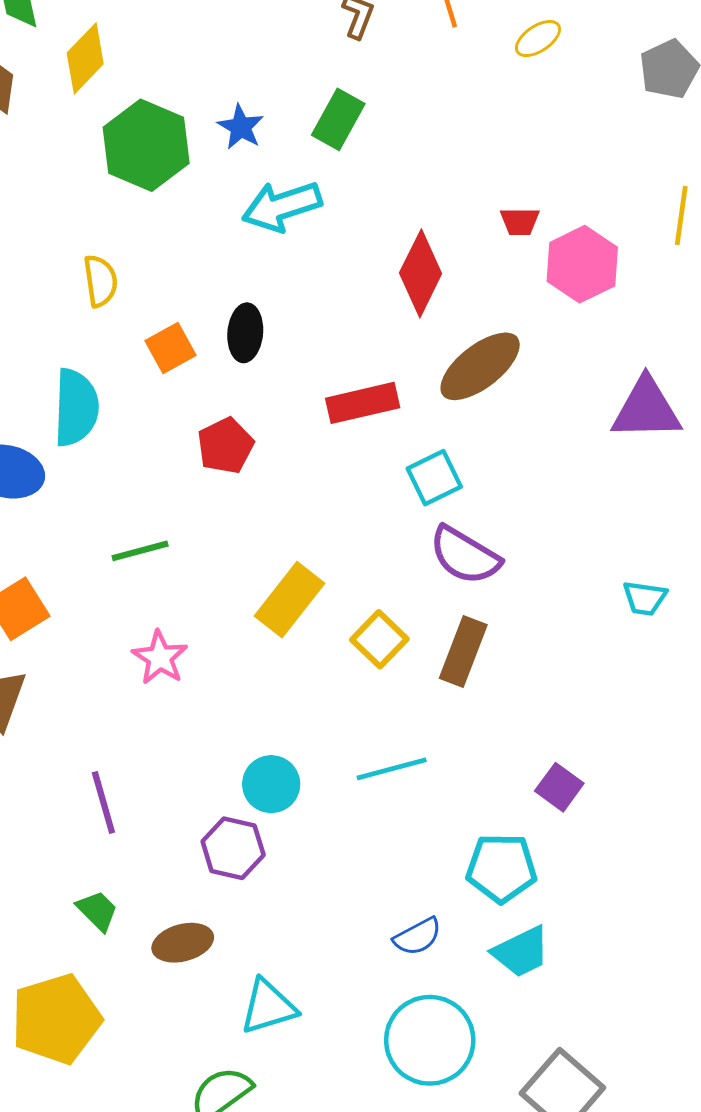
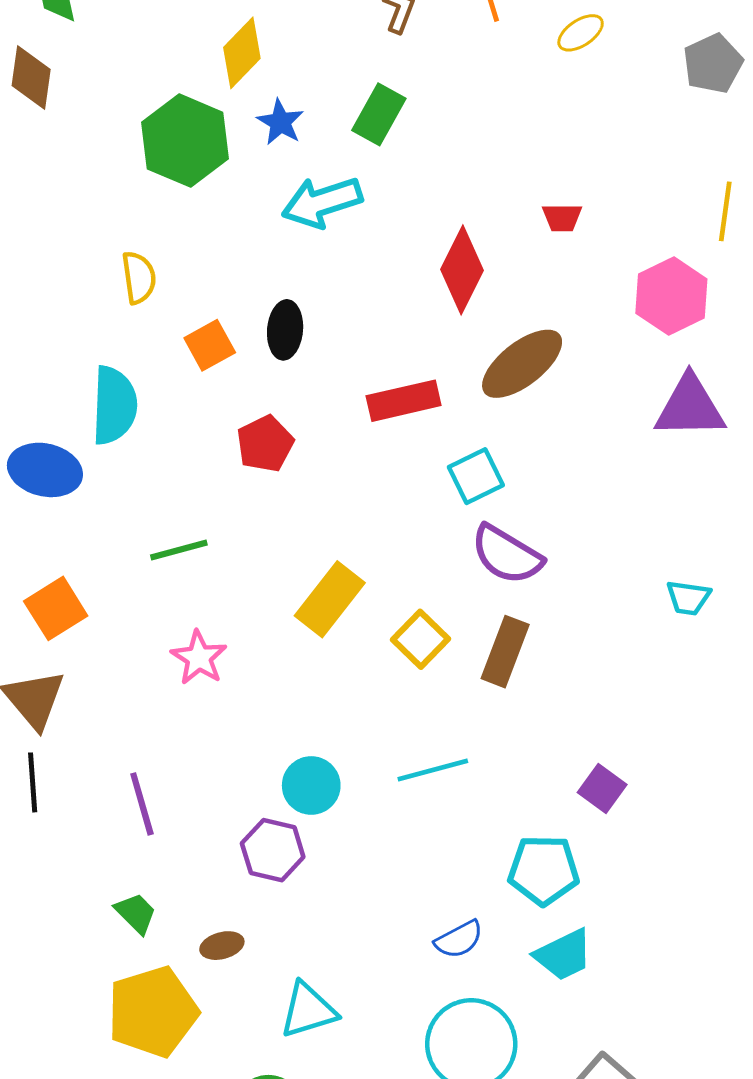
yellow diamond: (85, 58) -> (242, 53), moved
pink hexagon: (582, 264) -> (671, 296), moved
brown ellipse: (183, 943) -> (222, 946), size x0.7
yellow pentagon: (56, 1019) -> (153, 1012), moved

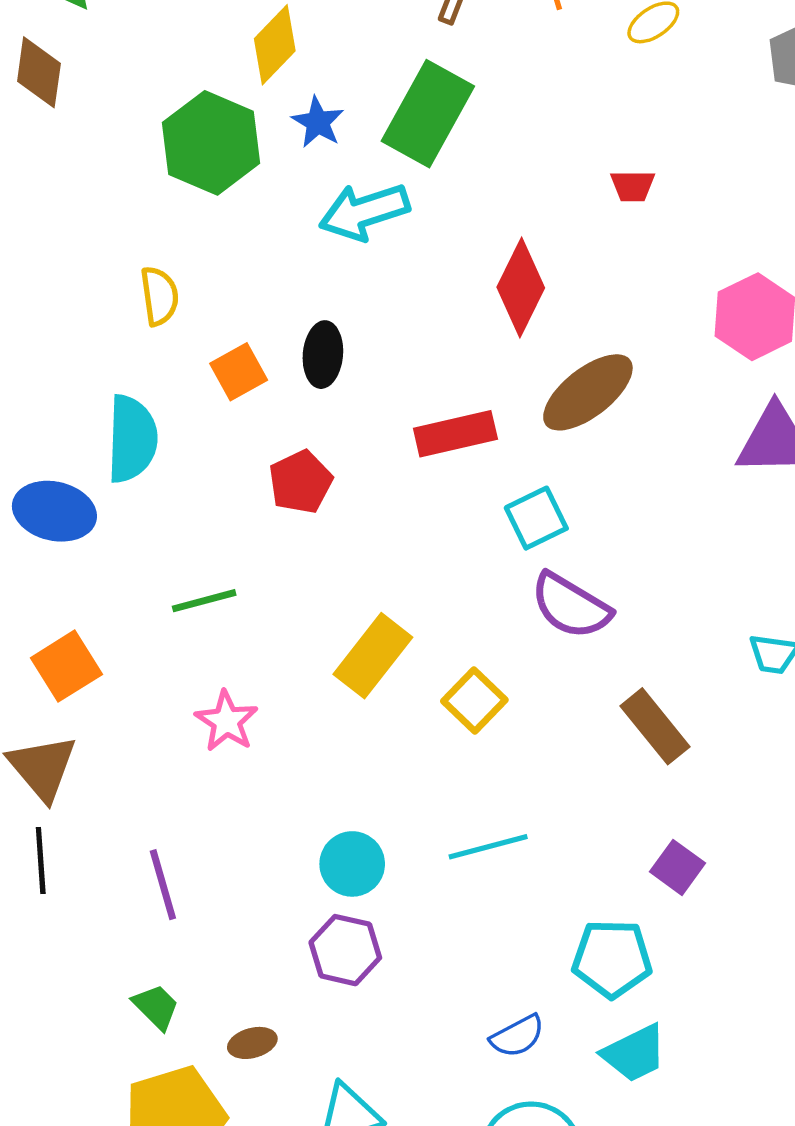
green rectangle: (379, 114) -> (428, 114), size x1.5
red trapezoid: (562, 218) -> (633, 186), moved
brown rectangle: (505, 652) -> (655, 726), moved, turned -60
purple hexagon: (273, 850) -> (345, 950), moved

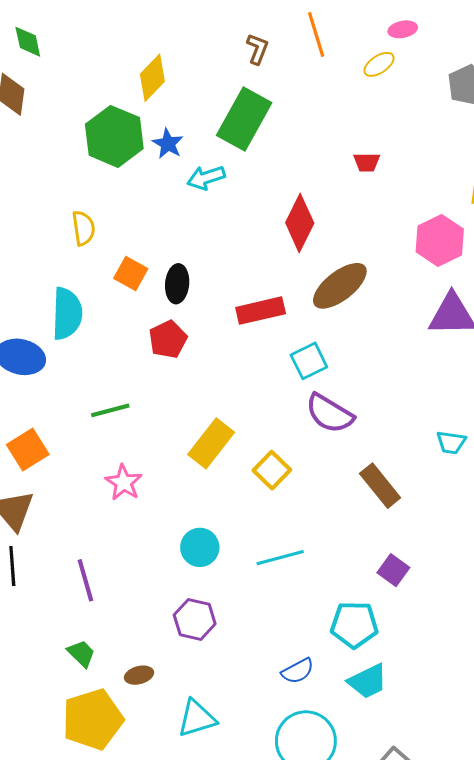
blue star: (318, 122) -> (168, 144), moved
cyan arrow: (364, 212) -> (206, 178), size x0.7
black ellipse: (323, 355) -> (177, 284), moved
orange square: (239, 372) -> (131, 273), turned -32
cyan circle: (352, 864) -> (200, 547), moved

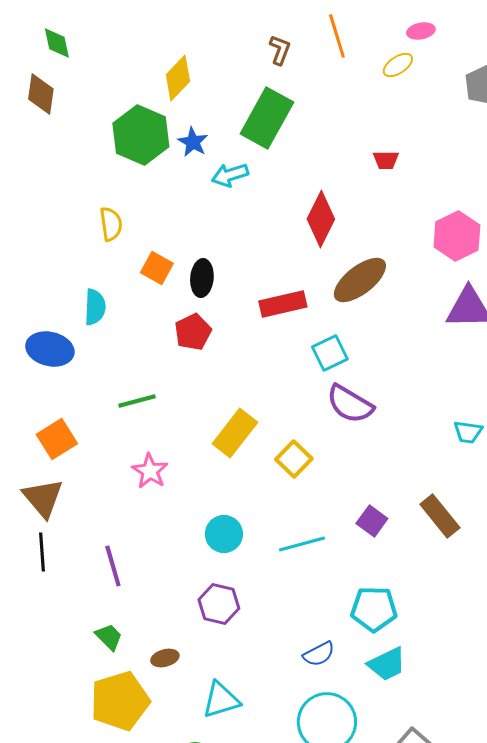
cyan semicircle: (67, 314) -> (95, 307), size x0.7
brown rectangle: (380, 486) -> (440, 516), moved
purple square: (393, 570) -> (372, 521), moved

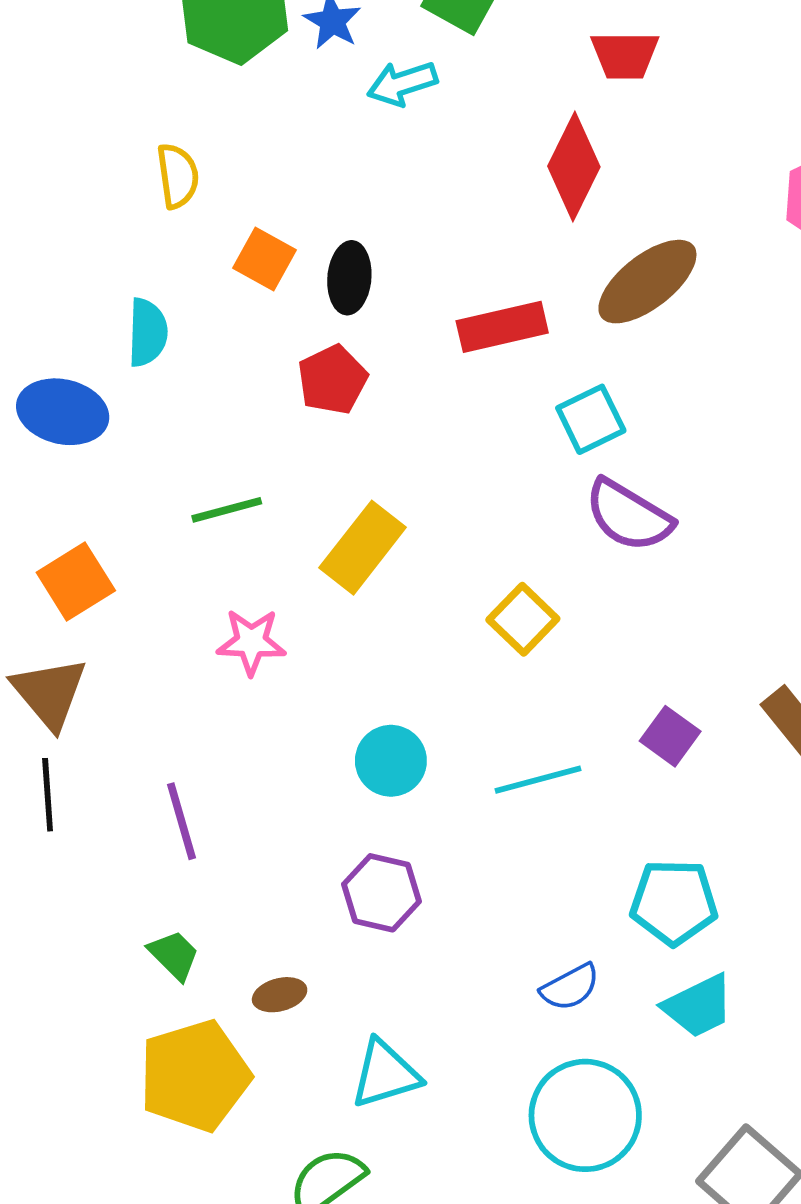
red trapezoid: (386, 160) -> (625, 55), moved, size x1.4
yellow rectangle: (235, 433) -> (363, 548), moved
pink star: (150, 471) -> (251, 642), turned -30

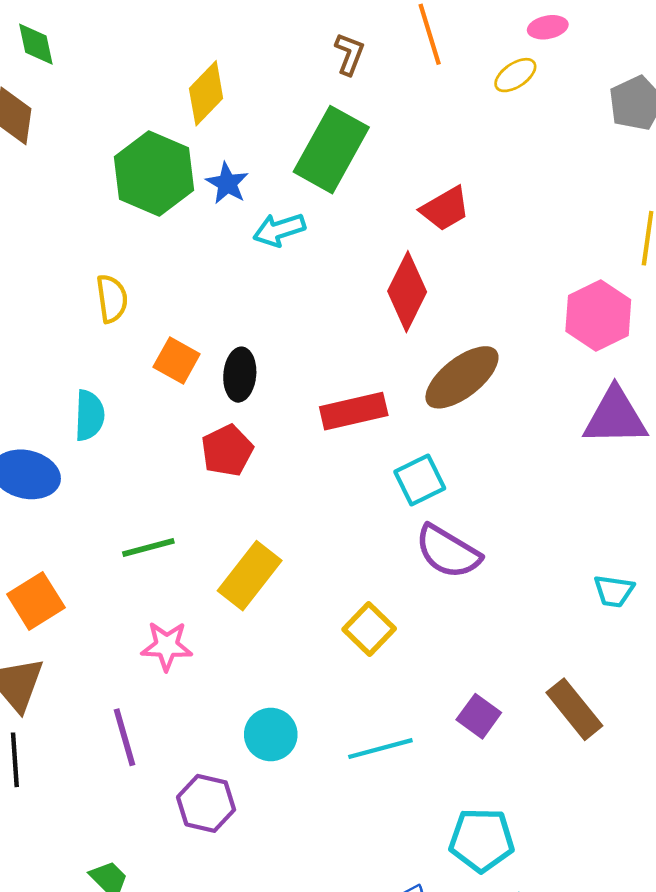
red trapezoid: (625, 55) -> (445, 209), turned -30
purple line: (181, 821) -> (125, 737), moved
purple hexagon: (381, 893) -> (206, 803), moved

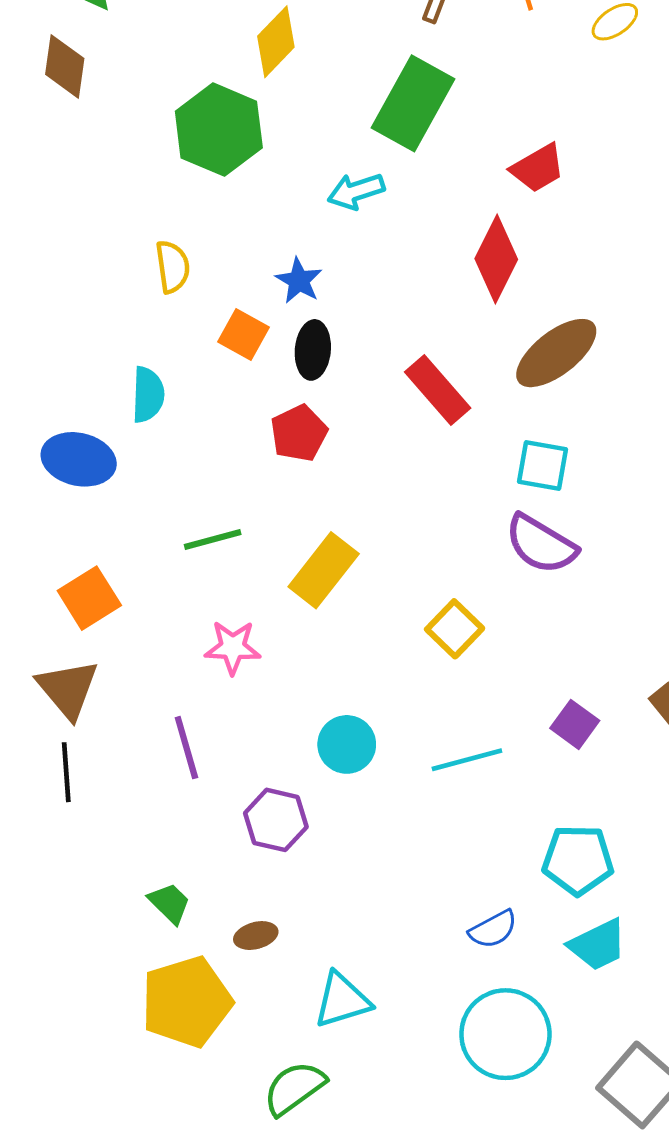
blue star: (227, 183) -> (299, 281), moved
red rectangle: (354, 411) -> (438, 390), turned 62
cyan square: (420, 480) -> (542, 466), moved, turned 36

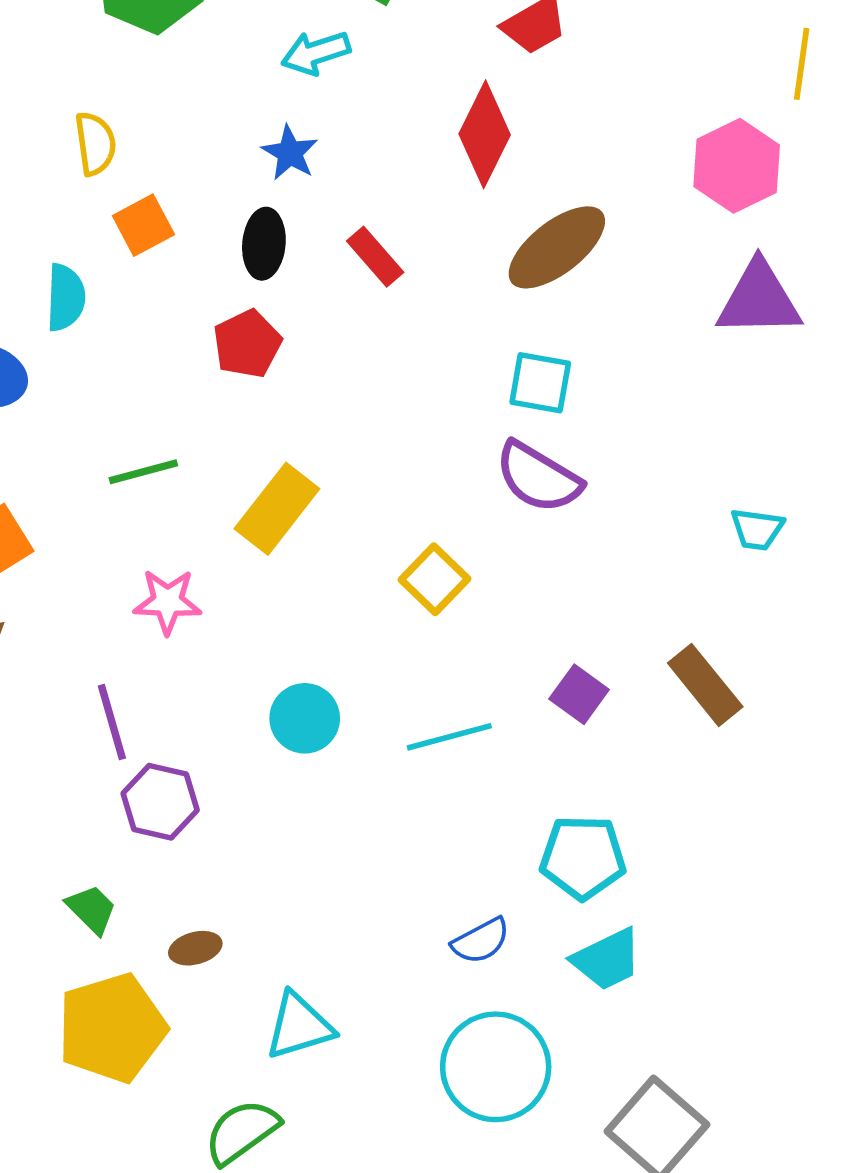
blue star: (299, 281) -> (290, 153), moved
orange square: (243, 335) -> (143, 225), moved, turned 33
red rectangle: (438, 390) -> (375, 257), moved, size x0.7
purple hexagon: (276, 820) -> (160, 802), moved

